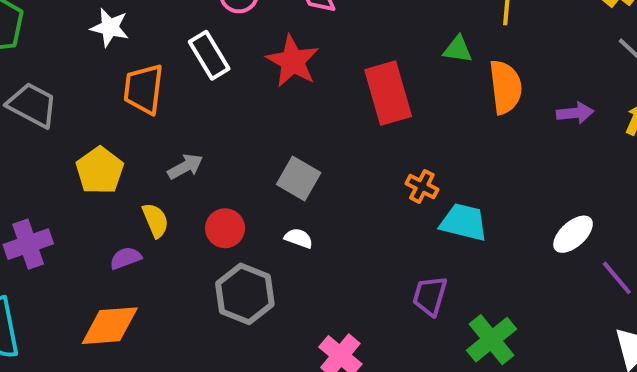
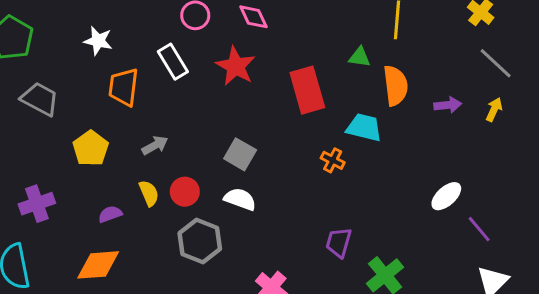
yellow semicircle: (155, 220) -> (149, 193), moved
cyan trapezoid: (464, 222) -> (364, 127), moved
white semicircle: (299, 238) -> (240, 199), size x1.5

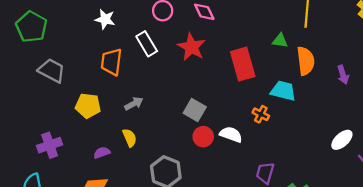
white star: (98, 41) -> (105, 19), moved
purple arrow: (448, 105) -> (343, 75), turned 78
yellow pentagon: (91, 148) -> (88, 106), turned -30
red circle: (185, 192) -> (203, 137), moved
white semicircle: (240, 199) -> (231, 134), moved

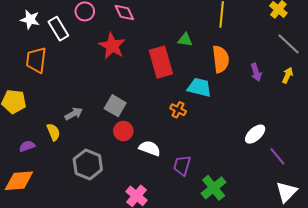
green triangle: (280, 41) -> (185, 40), moved
white rectangle: (147, 44) -> (58, 29), moved
gray arrow: (134, 104) -> (74, 114), moved
white semicircle: (231, 134) -> (150, 148), moved

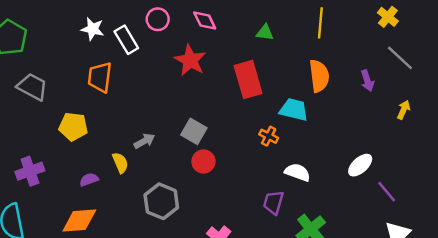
green triangle: (185, 40) -> (265, 33), moved
purple arrow: (256, 72) -> (367, 81), moved
yellow arrow: (288, 75) -> (404, 110), moved
white semicircle: (150, 148) -> (297, 172), moved

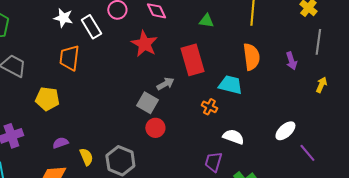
gray line: (400, 58) -> (318, 42), turned 55
gray arrow: (144, 141) -> (165, 84), moved
yellow semicircle: (120, 163) -> (86, 157), moved

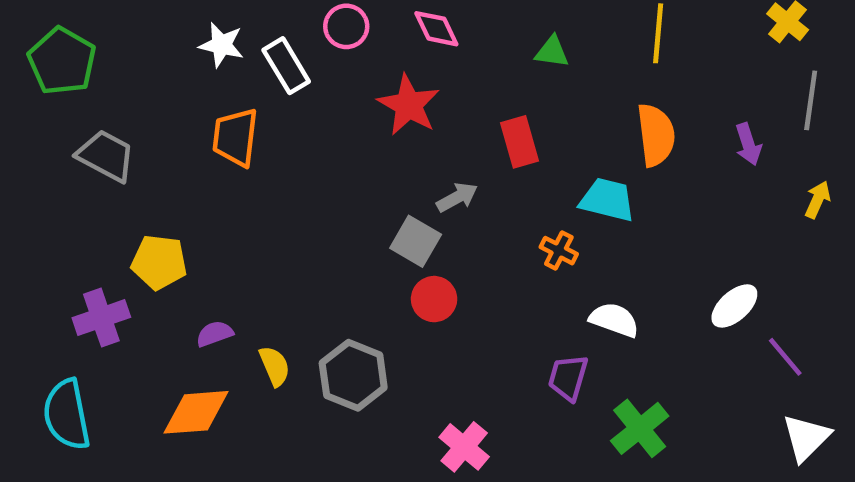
red rectangle: (192, 60) -> (520, 142), size x0.7
yellow pentagon: (47, 99) -> (159, 262), moved

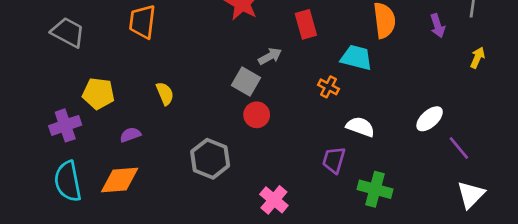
yellow semicircle: (275, 366) -> (165, 94), moved
cyan semicircle: (67, 415) -> (68, 181), moved
green cross: (640, 428) -> (375, 189), turned -36

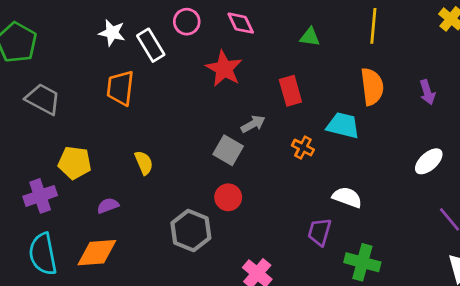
orange cross: (328, 87) -> (303, 148), moved
red circle: (257, 115) -> (228, 197), moved
white ellipse: (430, 119) -> (429, 161), moved

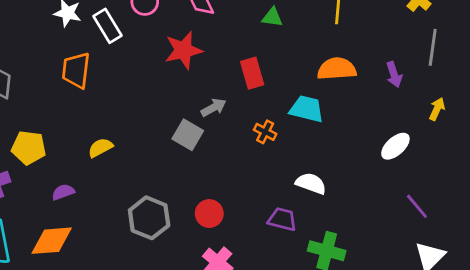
red star: (224, 69) -> (183, 50), turned 30
orange semicircle: (372, 87) -> (337, 69), turned -87
yellow semicircle: (144, 163) -> (100, 148), turned -95
red circle: (228, 197) -> (209, 214), moved
purple trapezoid: (319, 232) -> (282, 219), turned 88

